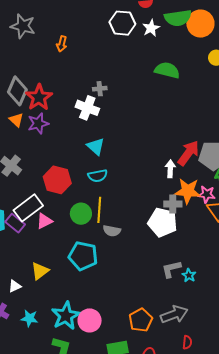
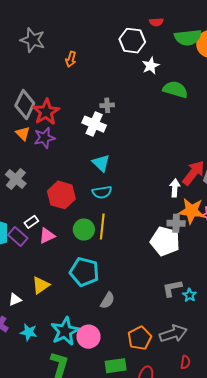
white star: (151, 28) -> (151, 66), moved
white rectangle: (28, 208) -> (31, 222), size x0.5
gray semicircle: (112, 231) -> (107, 300), moved, turned -72

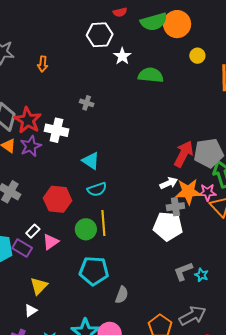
gray cross: (107, 105) -> (87, 103), turned 32
white cross: (94, 124) -> (57, 130), moved
white arrow: (175, 188) -> (169, 183), moved, turned 72
yellow triangle: (41, 285) -> (39, 286), moved

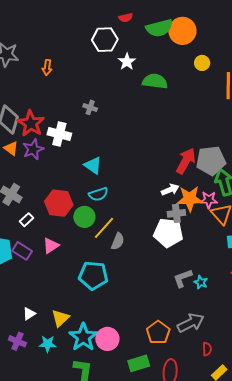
yellow line: (103, 223) -> (104, 228), turned 45
green circle: (86, 229) -> (84, 217), moved
white rectangle: (33, 231) -> (27, 220), moved
yellow triangle: (39, 286) -> (60, 318), moved
gray semicircle: (122, 295) -> (118, 241), moved

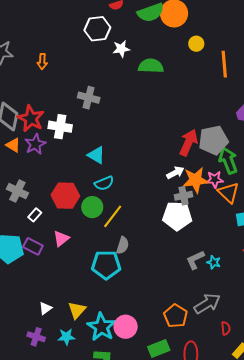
white star: (127, 62) -> (121, 49), turned 30
gray cross: (90, 107) -> (89, 98), size x1.5
gray semicircle: (118, 241) -> (123, 245), moved

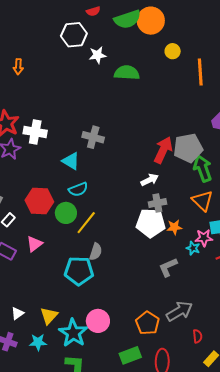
gray cross: (89, 98) -> (93, 137), moved
pink star: (215, 179) -> (204, 238), moved
orange star: (196, 180) -> (174, 227), moved, size x0.6
cyan star: (214, 262) -> (193, 248), moved
pink circle: (126, 327) -> (98, 321), moved

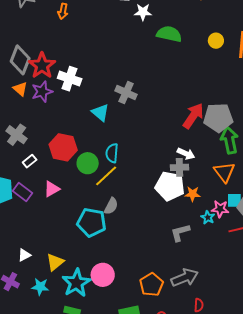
yellow circle: (173, 51) -> (216, 41), moved
white arrow: (150, 180) -> (186, 154), moved, turned 42
cyan semicircle: (78, 189) -> (112, 153), moved, turned 108

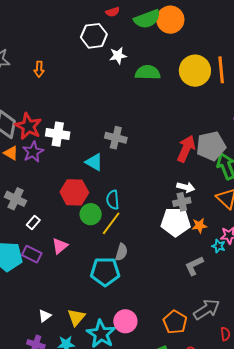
yellow circle: (216, 41) -> (195, 71), size x2.0
red hexagon: (63, 147) -> (74, 192), moved

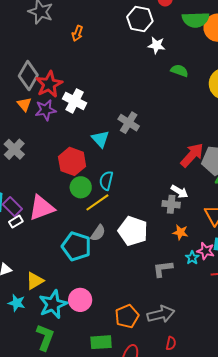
green semicircle: (148, 72) -> (179, 71), size x0.7
white pentagon: (176, 222) -> (133, 231), moved
white rectangle: (33, 223) -> (16, 222), moved
pink triangle: (60, 246) -> (42, 208), size x1.6

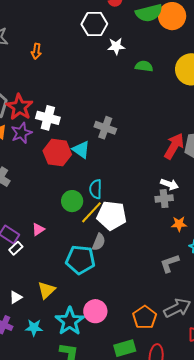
red hexagon: (72, 161) -> (57, 153), moved
pink triangle: (42, 208) -> (38, 229), size x0.5
white pentagon: (133, 231) -> (112, 216), moved
yellow triangle: (35, 281) -> (46, 290), moved

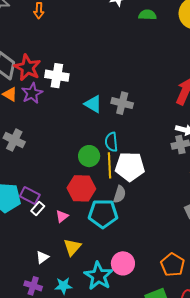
gray cross: (105, 128) -> (122, 103), moved
red hexagon: (57, 153) -> (81, 188), moved
yellow line: (92, 212) -> (110, 165), turned -40
pink triangle: (38, 229) -> (62, 216), moved

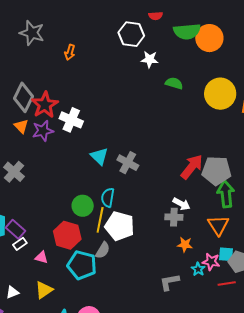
pink triangle: (62, 216) -> (41, 257), turned 40

